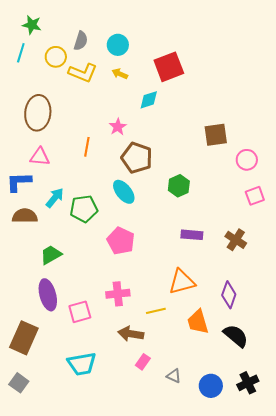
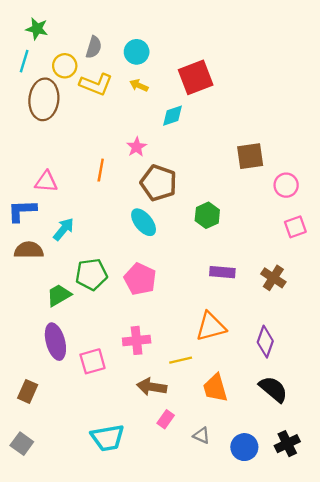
brown ellipse: (38, 113) -> (44, 99), moved
green pentagon: (84, 209) -> (91, 274), moved
orange trapezoid: (198, 322) -> (215, 388), moved
brown rectangle: (24, 338) -> (28, 391), size x0.6
cyan trapezoid: (82, 364) -> (108, 438), moved

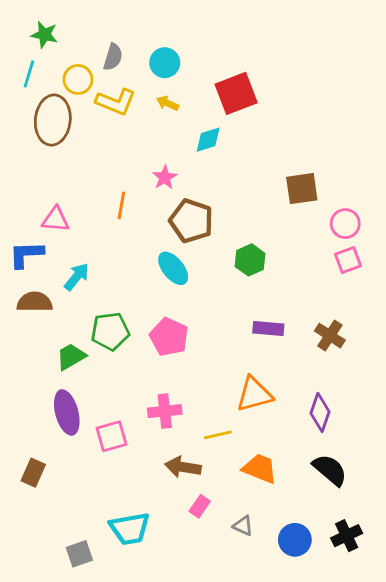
pink square: (295, 227) -> (348, 260), moved
orange trapezoid: (215, 388) -> (260, 468), turned 128
gray square: (22, 444) -> (79, 554), moved, turned 35

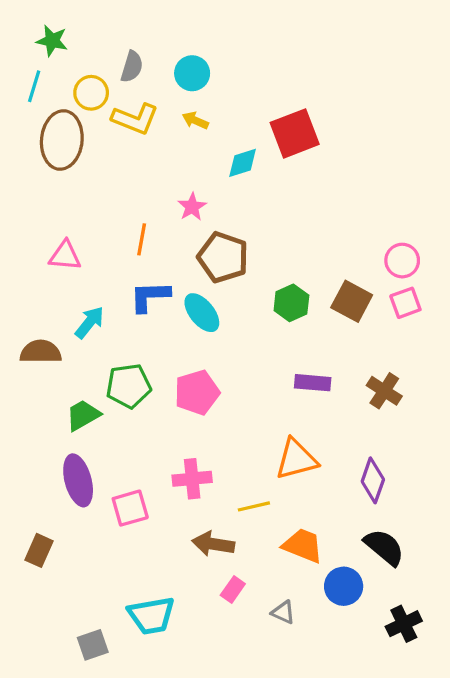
red square: (236, 93) -> (295, 133), moved
brown square: (302, 189) -> (352, 301), moved, turned 36
blue L-shape: (26, 254) -> (150, 296), moved
pink pentagon: (169, 337) -> (197, 392), turned 30
blue circle: (295, 540) -> (344, 586), moved

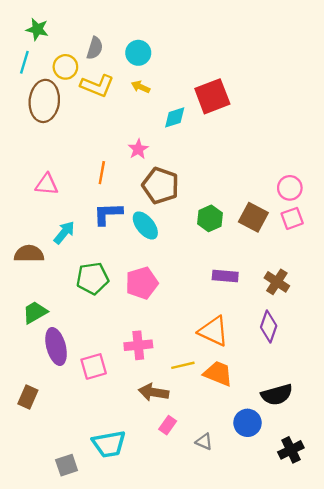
green trapezoid: (83, 415) -> (35, 312), moved
orange triangle: (296, 459) -> (213, 331), turned 40
purple diamond: (373, 480) -> (269, 327), moved
orange trapezoid: (303, 546) -> (218, 373), moved
black semicircle: (384, 547) -> (277, 395), turned 124

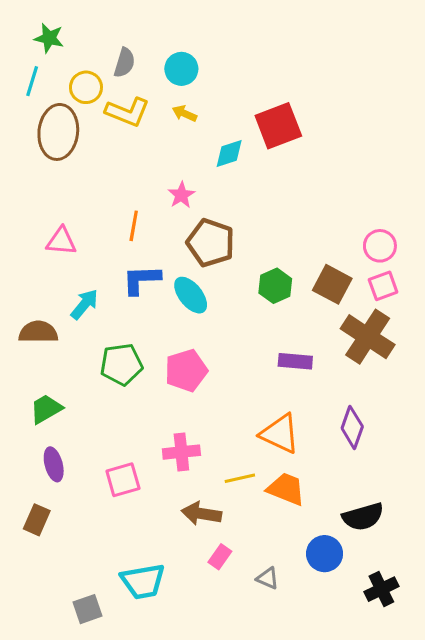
brown cross: (277, 282) -> (368, 337), moved, size x1.6
purple ellipse: (56, 346) -> (54, 464), moved, size x0.7

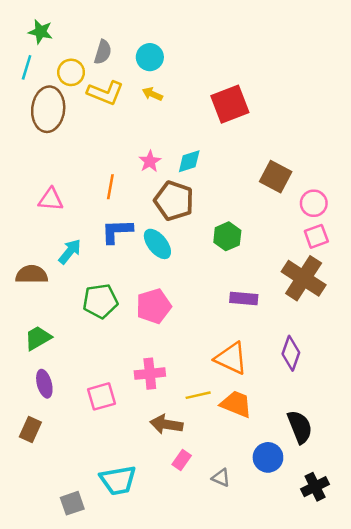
cyan diamond: (229, 153) -> (189, 161), moved
brown square: (332, 284) -> (276, 177), moved
black semicircle: (363, 517) -> (300, 427), turned -96

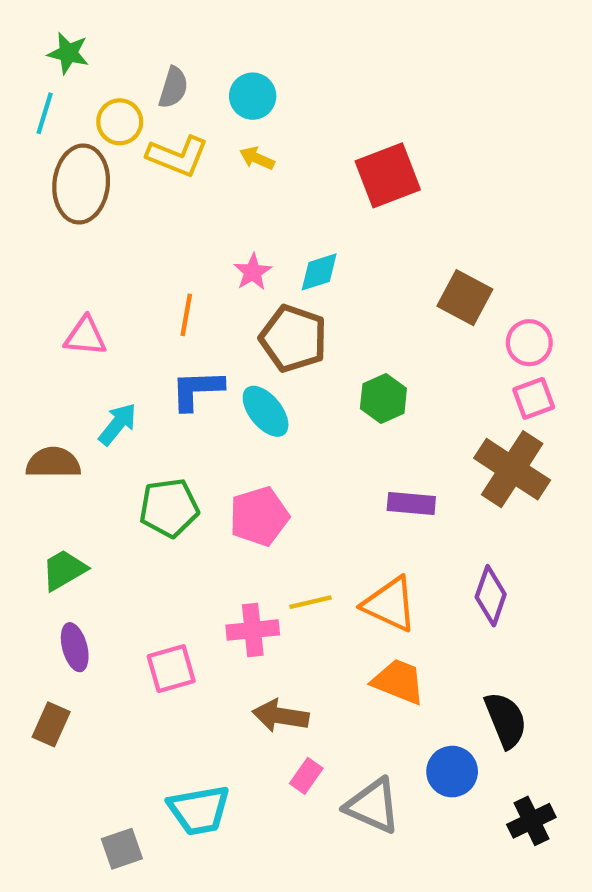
yellow line: (198, 395) -> (311, 602), moved
gray triangle: (221, 478) -> (373, 806), size x1.8

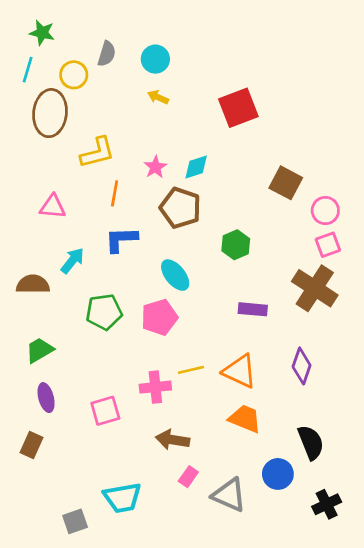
yellow L-shape: (178, 156) -> (97, 153), moved, turned -36
cyan ellipse: (266, 411) -> (175, 275), moved

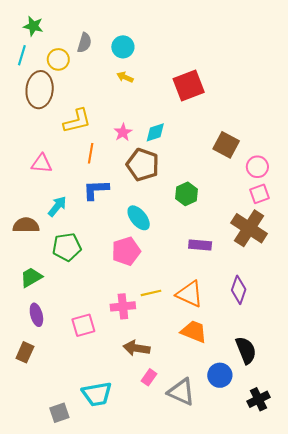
green pentagon: (104, 312) -> (67, 247), moved

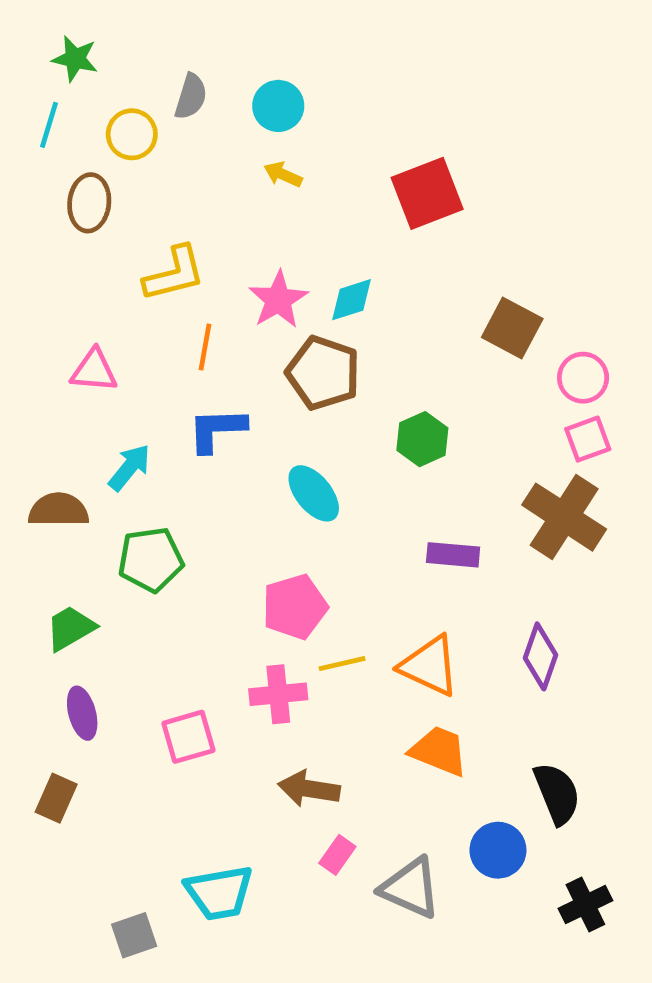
brown ellipse: (40, 90) -> (89, 203), size x0.7
pink star: (123, 132) -> (278, 300), size x1.4
pink pentagon: (126, 251) -> (295, 607), moved

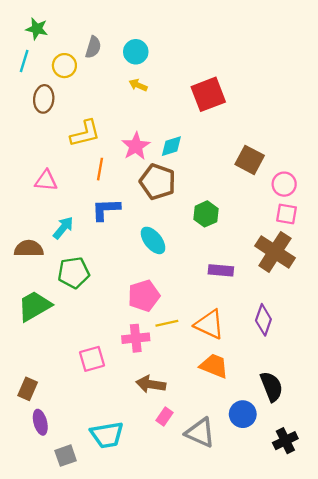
pink square: (588, 439) -> (286, 214), turned 30
green trapezoid: (70, 628) -> (35, 306), size x1.4
purple ellipse: (82, 713) -> (40, 422), moved

